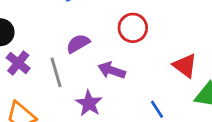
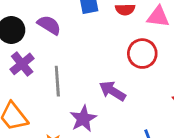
purple semicircle: (78, 44) -> (49, 25), moved, turned 50

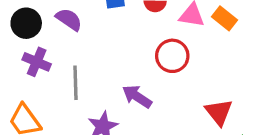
purple cross: (22, 64) -> (37, 62), turned -30

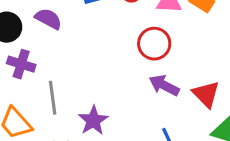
gray line: (75, 83) -> (53, 98), moved
purple arrow: (137, 96) -> (164, 85), moved

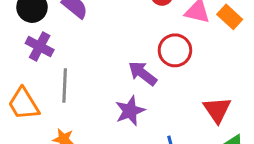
purple arrow: (164, 85) -> (143, 73), moved
purple star: (93, 120) -> (130, 111), moved

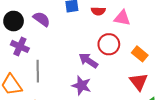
orange rectangle: (230, 17) -> (140, 54), moved
purple star: (130, 111) -> (81, 85), turned -30

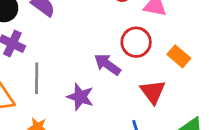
red triangle: (139, 82) -> (153, 92), moved
purple star: (81, 85) -> (80, 97), moved

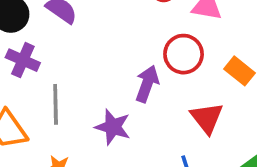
purple arrow: (107, 64) -> (147, 84), turned 76

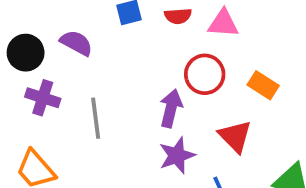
gray line: (56, 104) -> (96, 118), moved
purple star: (113, 127) -> (177, 155), moved, turned -30

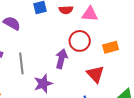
orange rectangle: (263, 85) -> (111, 47), turned -49
purple star: (177, 155) -> (43, 84), moved

